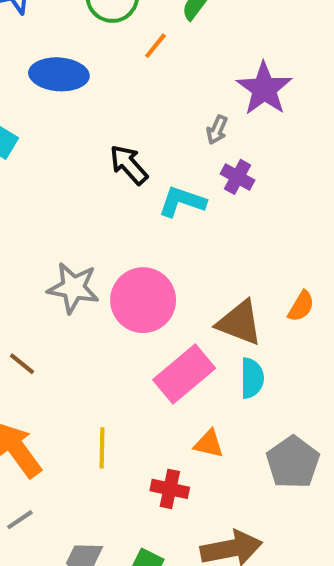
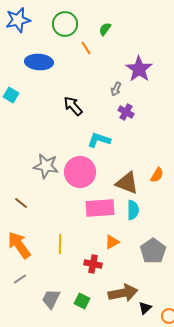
orange line: (155, 46) -> (86, 48), turned -72
cyan L-shape: (182, 202) -> (99, 140), moved
pink rectangle: (184, 374) -> (100, 208), turned 36
orange triangle: (209, 444) -> (112, 242), turned -42

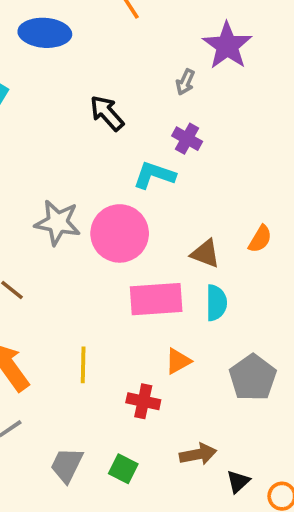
purple cross: (126, 112) -> (187, 139), moved
brown triangle: (127, 183) -> (205, 254), size x0.7
brown arrow: (123, 293) -> (198, 454), size x0.7

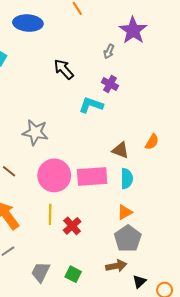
pink circle: (120, 233) -> (54, 175), moved
orange triangle: (178, 361) -> (125, 212), moved
gray pentagon: (253, 378) -> (128, 239), moved
red cross: (143, 401) -> (72, 226), moved, turned 36

